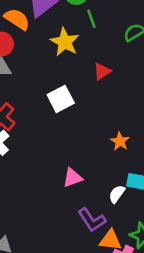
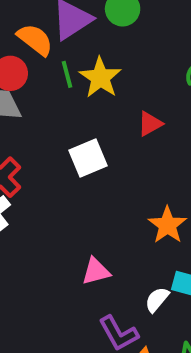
green line: (91, 19) -> (67, 74), moved
orange star: (120, 141) -> (167, 225), size x1.4

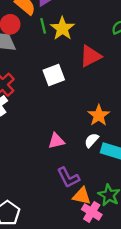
red triangle: (150, 124) -> (90, 56), size x1.5
white semicircle: (157, 300) -> (92, 140), moved

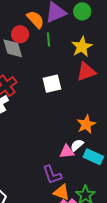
yellow star: (62, 28) -> (82, 47), moved
pink triangle: (56, 141) -> (67, 152), moved

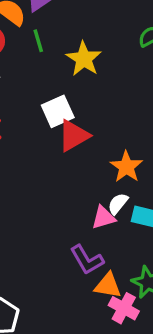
yellow star: (82, 47) -> (84, 59), moved
red triangle: (86, 72) -> (74, 136), moved

